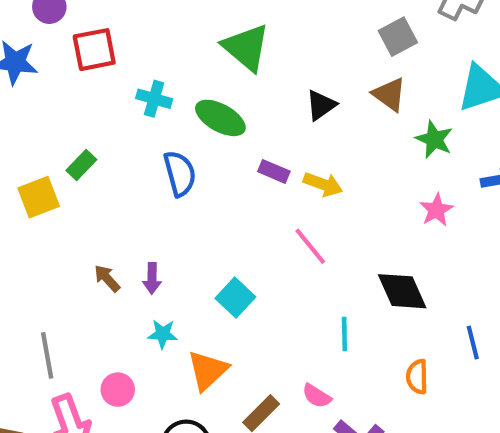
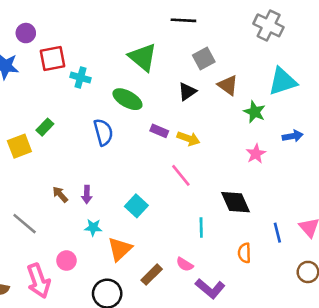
gray square: (398, 37) -> (204, 58), moved
cyan cross: (154, 99) -> (80, 78), moved
gray line: (47, 355) -> (25, 224), moved, turned -40

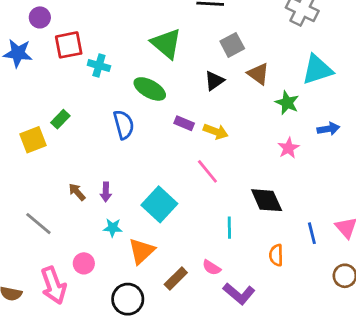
cyan square: (136, 206) -> (159, 204), size x1.4

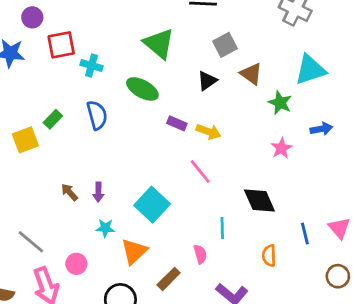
blue semicircle: (124, 125) -> (97, 115), moved
gray line: (38, 224) -> (31, 242), moved
pink semicircle: (212, 268) -> (200, 254), moved, turned -138

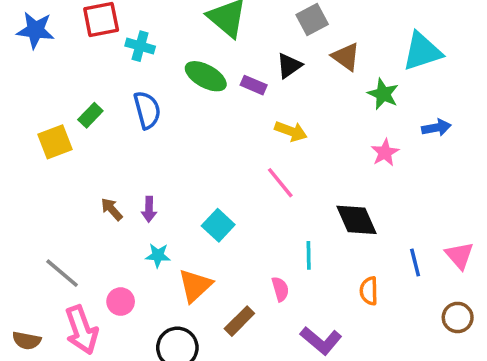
purple rectangle: (177, 123) -> (254, 85), moved
cyan square: (152, 205) -> (218, 225), size x0.7

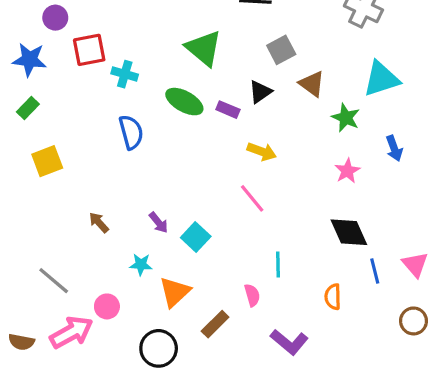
green rectangle: (90, 115) -> (28, 108), moved
blue arrow: (436, 128) -> (394, 148), turned 80
purple arrow: (149, 209) -> (159, 223), moved, turned -40
black diamond: (357, 220) -> (349, 232), moved
pink arrow: (82, 330) -> (71, 332), turned -99

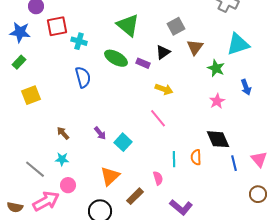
brown triangle: (312, 84) -> (195, 47), turned 30
cyan star: (141, 264) -> (62, 159), moved
orange semicircle: (333, 297) -> (196, 157), moved

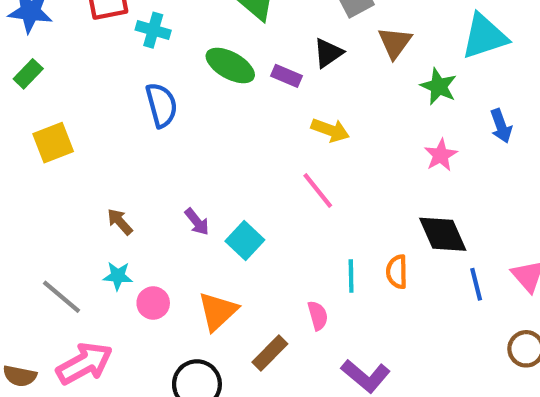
pink circle: (68, 185) -> (153, 303), moved

